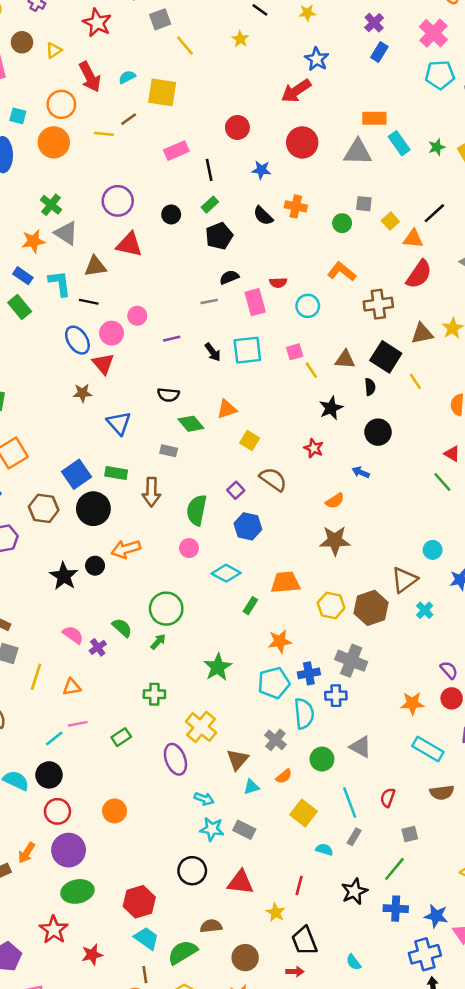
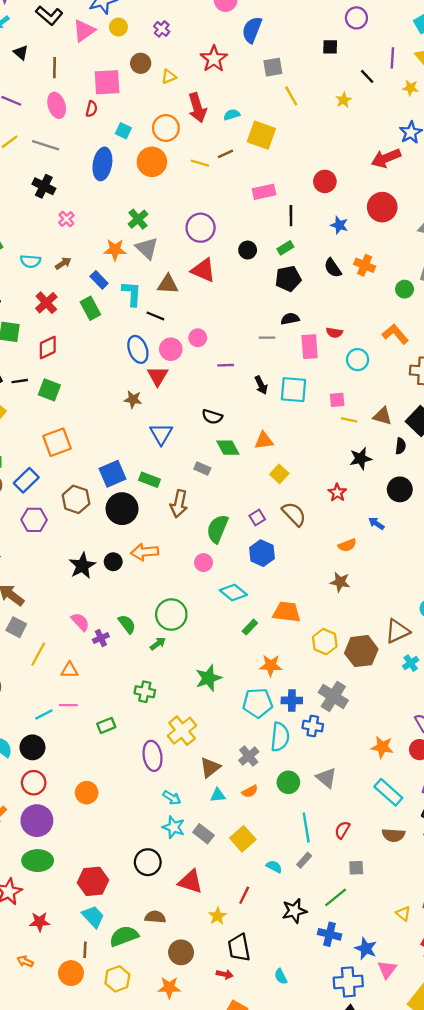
yellow line: (311, 370) -> (349, 420), turned -56
brown star: (335, 541) -> (340, 582), size x0.7
yellow square: (303, 813) -> (243, 839), moved

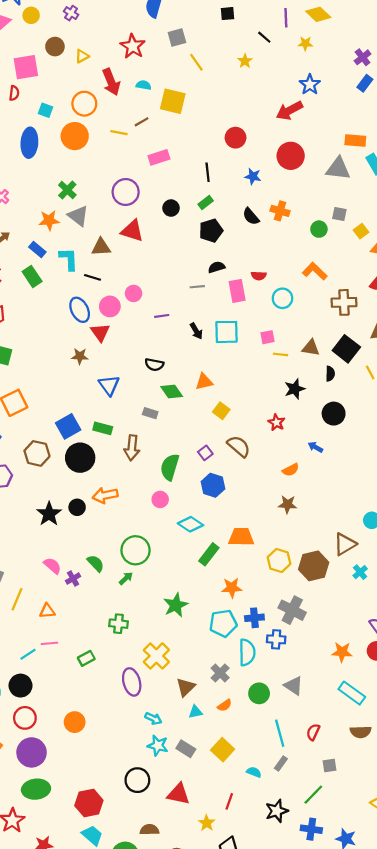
red star: (214, 59) -> (133, 46), moved
cyan semicircle: (232, 115) -> (144, 85), turned 32
pink rectangle: (264, 192) -> (159, 157), moved
green rectangle: (250, 627) -> (209, 554), size x1.5

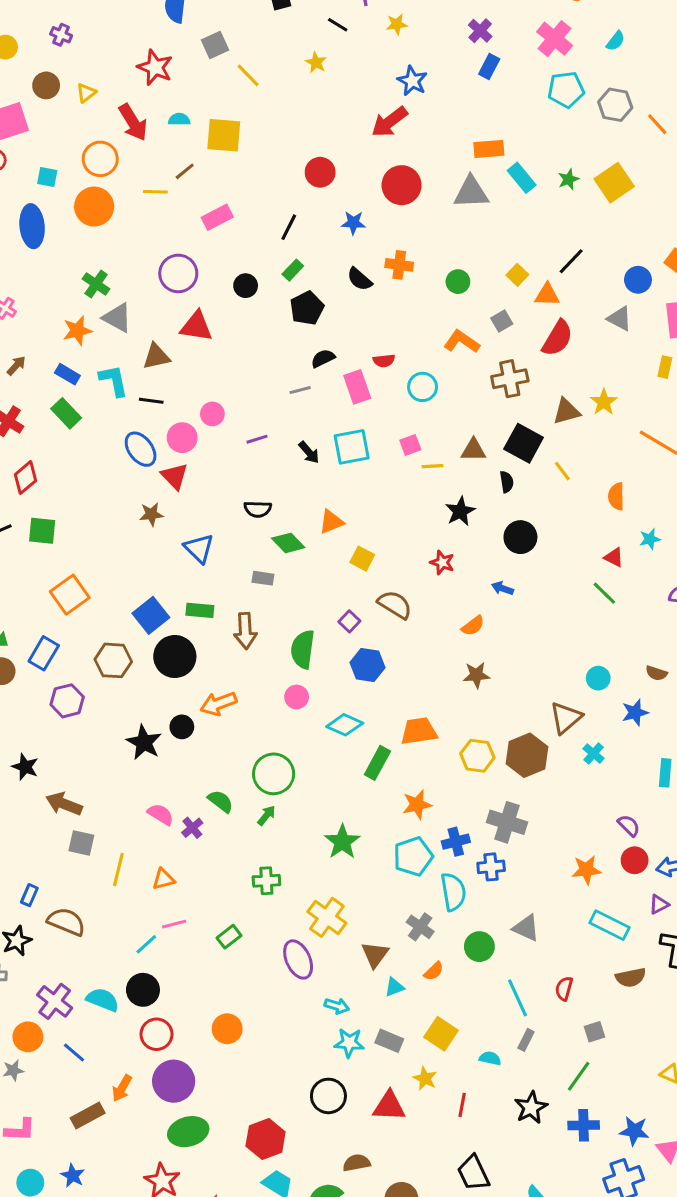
black line: (208, 172) -> (289, 227), turned 42
gray square: (339, 214) -> (502, 321), moved, turned -32
yellow star: (207, 823) -> (425, 1078), moved

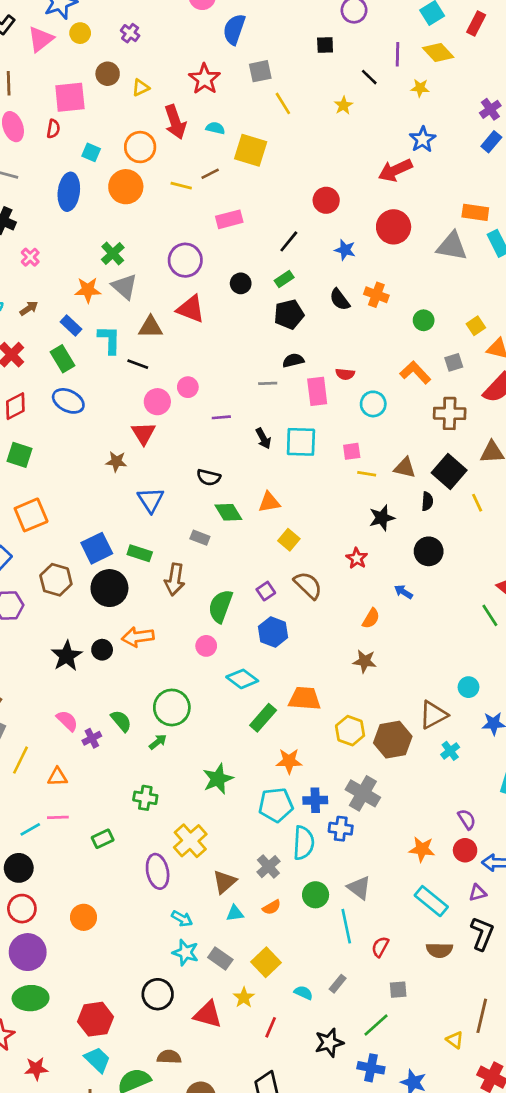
blue ellipse: (141, 449) -> (68, 401), moved, turned -40
orange semicircle: (473, 626) -> (371, 618), turned -35
cyan line: (517, 998) -> (346, 926), moved

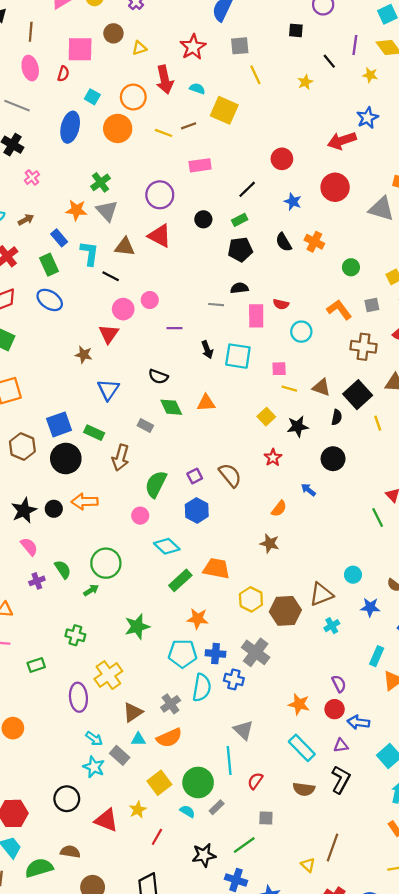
yellow square: (289, 540) -> (266, 417), moved
pink semicircle: (67, 721) -> (29, 547), moved
green circle: (316, 895) -> (198, 782), moved, size x1.4
orange semicircle: (272, 907) -> (169, 738), size x1.6
gray rectangle: (220, 958) -> (120, 755), moved

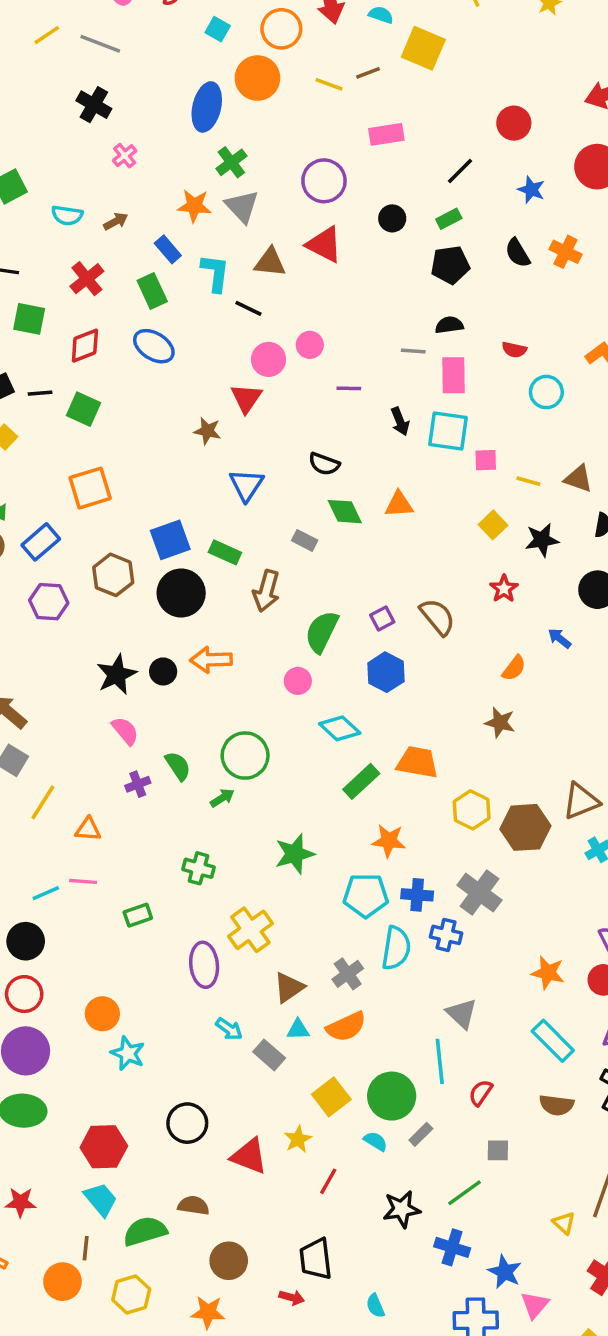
blue ellipse: (70, 127) -> (207, 107), moved
pink rectangle: (256, 316) -> (454, 375), moved
pink square: (279, 369) -> (486, 460), moved
cyan star: (94, 767) -> (128, 1053), moved

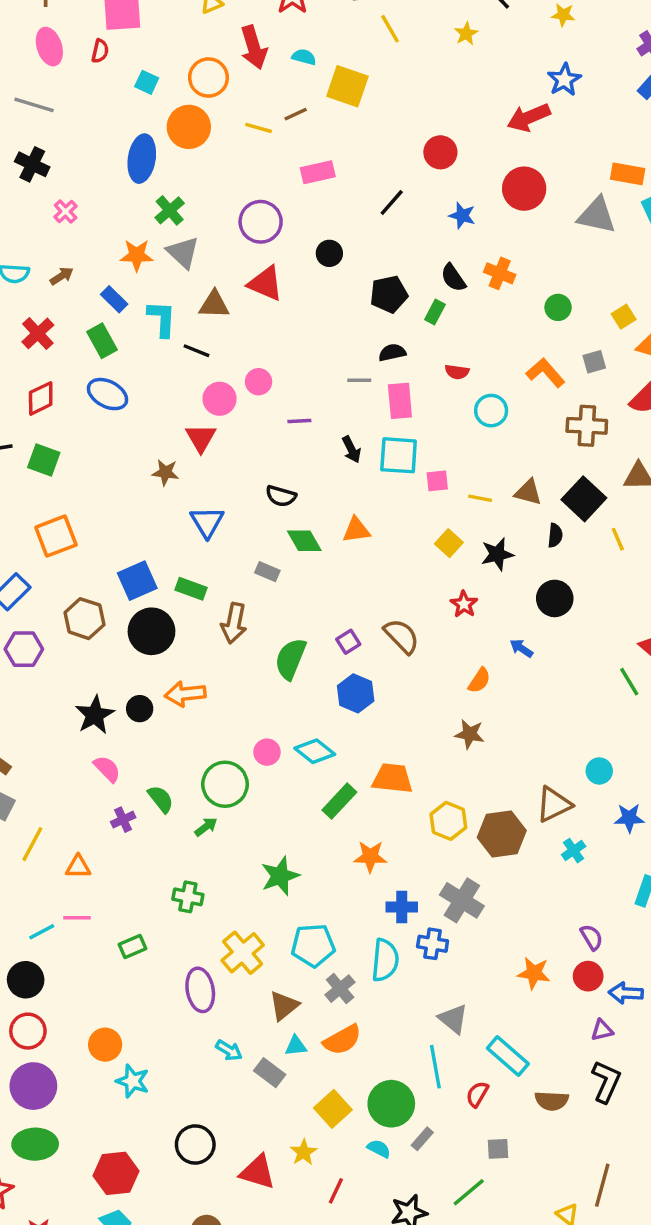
green rectangle: (449, 219) -> (435, 312), moved, turned -30
pink circle: (298, 681) -> (267, 752), moved
cyan pentagon: (366, 895) -> (313, 945), moved
cyan rectangle: (553, 1041) -> (508, 1056), moved

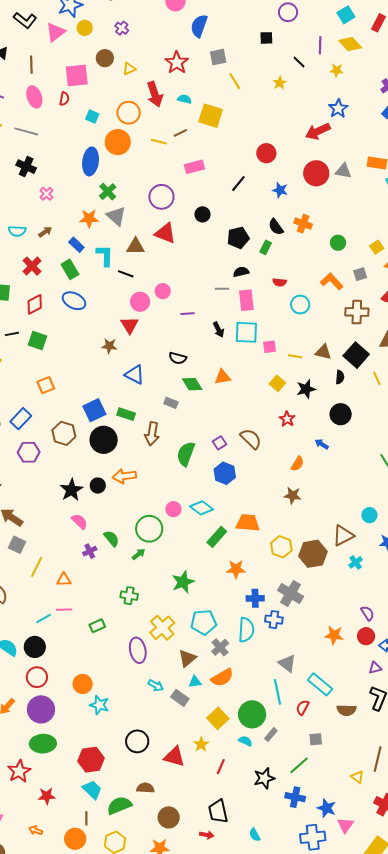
gray triangle: (597, 215) -> (343, 171), moved, size x0.7
blue triangle: (207, 522) -> (135, 375), turned -30
orange square: (56, 536) -> (46, 385), size x0.7

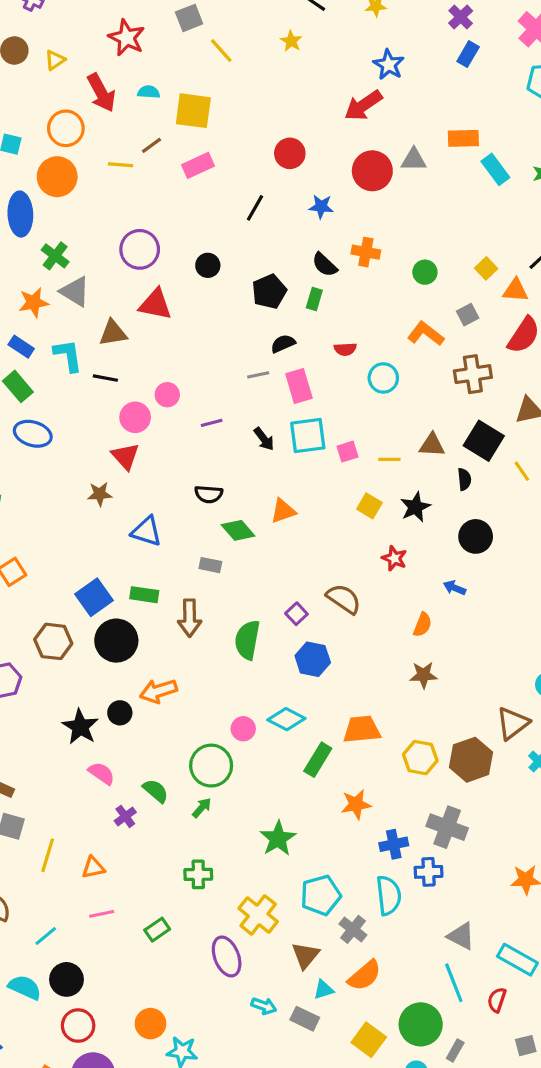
pink rectangle: (194, 167) -> (198, 165), moved
cyan line: (44, 618) -> (46, 936), moved

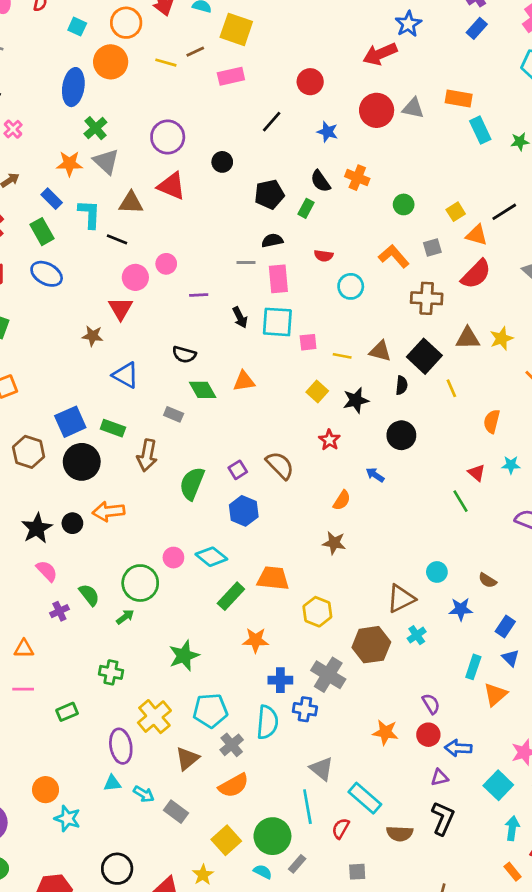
brown hexagon: (471, 760) -> (371, 645), moved
cyan triangle: (324, 990) -> (112, 783), moved

